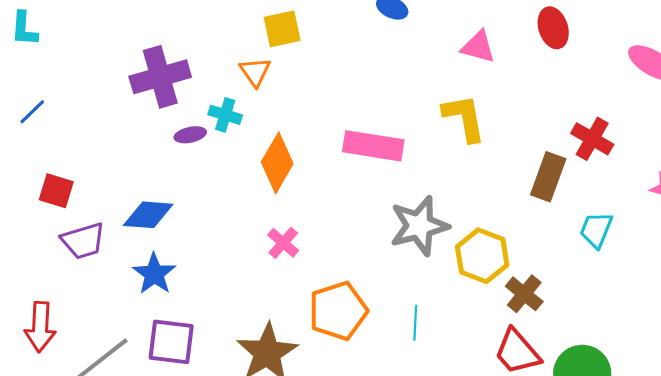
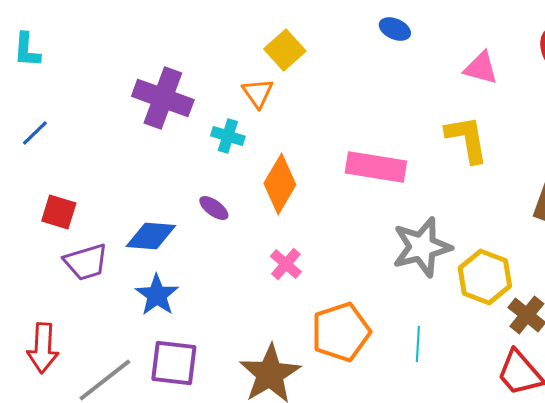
yellow square: (282, 29) -> (285, 50), turned -30
purple cross: (160, 77) -> (163, 98), turned 36
purple ellipse: (190, 135) -> (214, 208), moved, turned 48

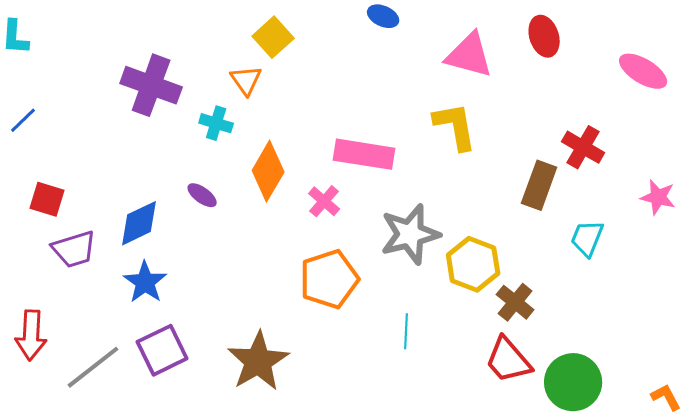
pink triangle: (481, 68) -> (469, 55), size x1.4
blue diamond: (151, 236) -> (139, 223), turned -30
pink cross: (286, 264) -> (324, 201), moved
orange pentagon: (341, 332) -> (329, 279), moved
purple square: (174, 363) -> (162, 350), turned -33

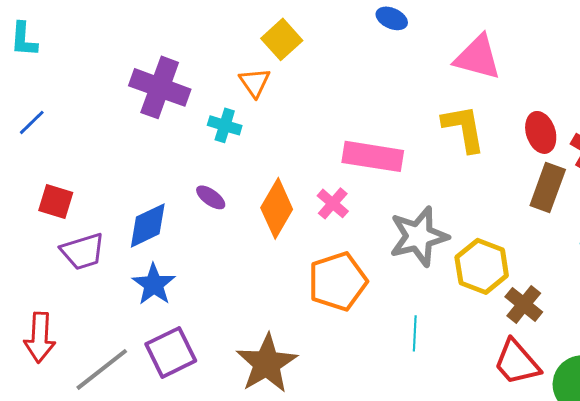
red ellipse: (544, 36) -> (541, 132), moved
orange diamond: (268, 171) -> (277, 208), moved

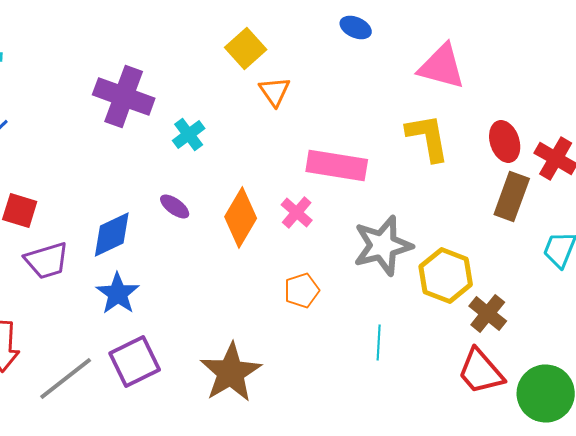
orange triangle: (255, 82) -> (275, 92), moved
cyan cross: (225, 125) -> (189, 134), turned 36
orange pentagon: (338, 281) -> (302, 290), size x0.6

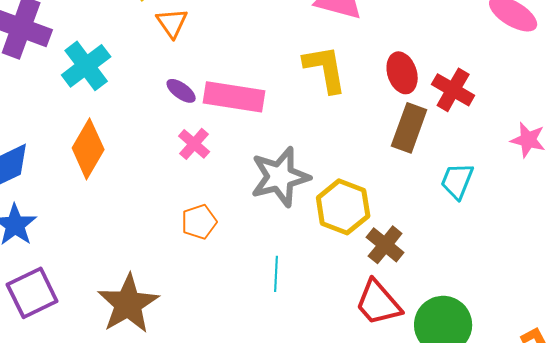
cyan cross: (189, 134) -> (86, 66), size x1.5
purple ellipse: (175, 206) -> (181, 91), moved
orange diamond: (241, 218) -> (88, 149), moved

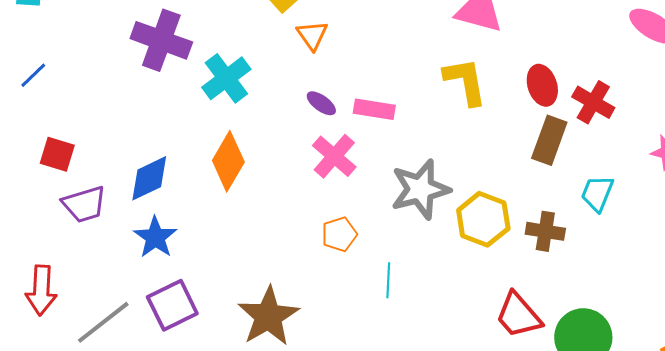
pink rectangle: (234, 97) -> (374, 109), size x0.7
pink cross: (194, 144) -> (334, 156), size x1.4
brown cross: (385, 245) -> (545, 231), moved, turned -30
cyan line: (276, 274) -> (388, 280), moved

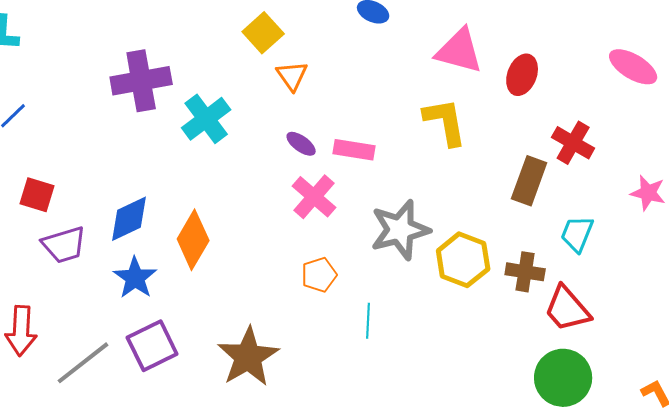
purple cross: (161, 40) -> (141, 81), turned -30
red ellipse: (542, 85) -> (522, 75), moved, turned 39
orange diamond: (228, 161) -> (193, 240), moved
red trapezoid: (518, 315) -> (567, 309), moved

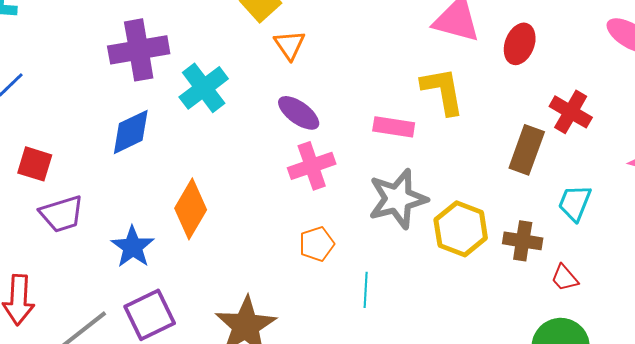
purple ellipse: (301, 144) -> (299, 113), size x1.4
pink rectangle: (354, 150) -> (394, 127), moved
pink cross: (314, 197) -> (312, 166), turned 30
blue diamond: (129, 219) -> (131, 132), moved
red trapezoid: (567, 309) -> (565, 278), size x0.6

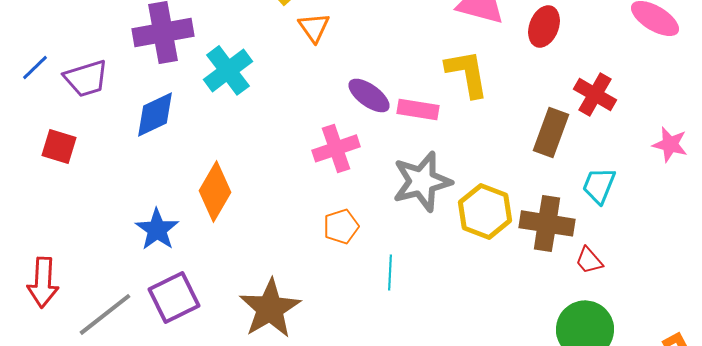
purple ellipse: (299, 113) -> (369, 95), moved
purple trapezoid: (62, 214) -> (86, 78), moved
brown cross: (523, 241) -> (547, 223), size x1.4

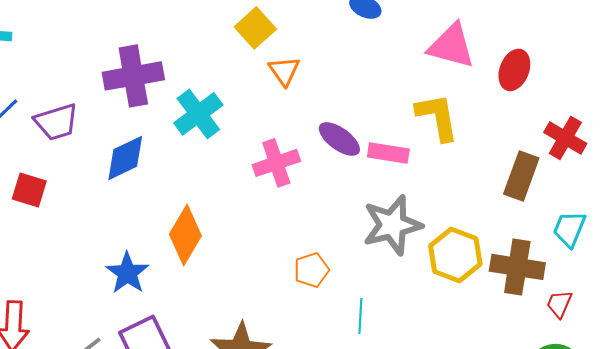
pink cross: (336, 148) -> (276, 163), moved
red trapezoid: (589, 260) -> (559, 304), turned 64

